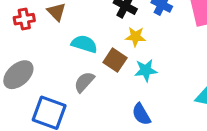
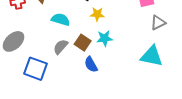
brown square: (115, 60) -> (83, 43), moved
blue semicircle: (141, 114) -> (91, 64), moved

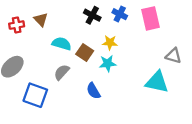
yellow star: (97, 14) -> (110, 43), moved
gray triangle: (158, 23) -> (173, 56), moved, turned 42
brown square: (83, 43) -> (85, 52), moved

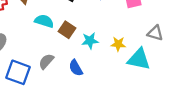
yellow star: (110, 43) -> (118, 44), moved
gray semicircle: (62, 72) -> (46, 61), moved

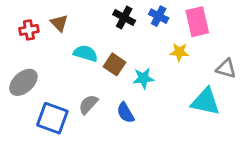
yellow star: (118, 44) -> (179, 52), moved

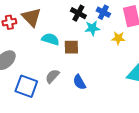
brown triangle: (59, 23) -> (31, 17), size x1.5
brown square: (114, 64) -> (71, 47), turned -35
cyan star: (143, 78) -> (92, 28), moved

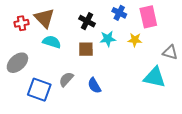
black cross: (78, 13) -> (87, 21), moved
cyan star: (92, 28) -> (108, 39), moved
cyan semicircle: (50, 39) -> (52, 42), moved

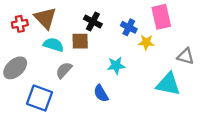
blue cross: (119, 13) -> (129, 27), moved
cyan star: (108, 39) -> (116, 66), moved
brown square: (86, 49) -> (80, 41), moved
gray semicircle: (66, 79) -> (64, 70), moved

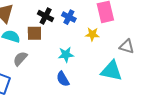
blue cross: (129, 27) -> (69, 17), moved
blue semicircle: (101, 93) -> (63, 79), moved

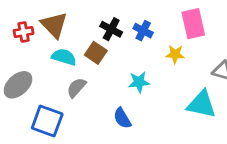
brown square: (34, 33) -> (96, 53), turned 35
blue semicircle: (63, 79) -> (122, 118), moved

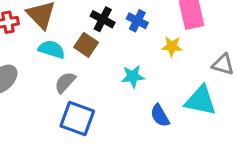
blue semicircle: (122, 118) -> (160, 116), moved
blue square: (47, 121) -> (77, 119), moved

